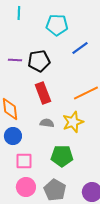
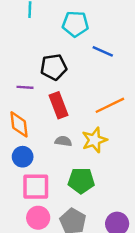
blue line: (80, 48) -> (103, 51), turned 60
purple line: (15, 60) -> (25, 87), moved
pink square: (24, 161) -> (36, 187), size x1.4

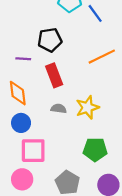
blue line: (103, 51) -> (95, 13), moved, turned 30
orange line: (110, 105) -> (102, 57), moved
green pentagon: (81, 181) -> (95, 149), moved
pink circle: (38, 218) -> (22, 179), moved

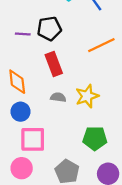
purple line: (23, 59) -> (23, 34), moved

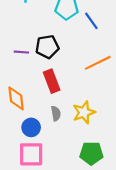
gray semicircle: (58, 97) -> (56, 113), turned 72
blue circle: (20, 112) -> (31, 127), moved

